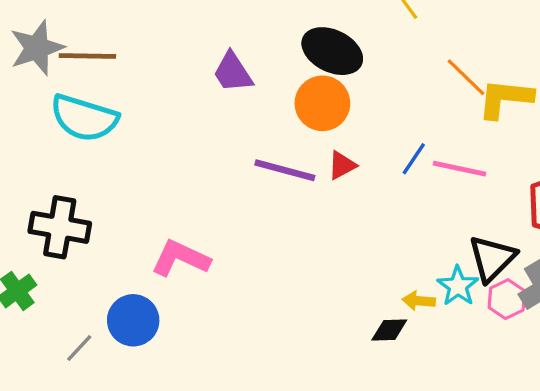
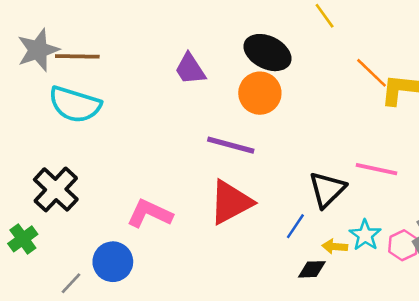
blue line: (414, 159) -> (295, 226), moved
red triangle: (342, 165) -> (231, 202), moved, size x2.0
pink line: (459, 169) -> (377, 169), moved
black cross: (60, 227) -> (56, 189), turned 33
black triangle: (492, 258) -> (327, 189), moved

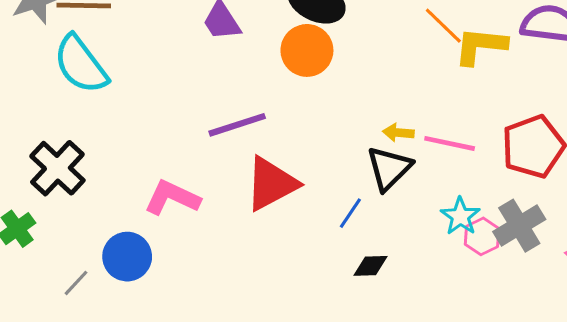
cyan semicircle: (75, 105) -> (81, 64), turned 36
purple line: (231, 145) -> (237, 125), moved, turned -33
cyan star: (365, 235) -> (460, 216), moved
yellow arrow: (335, 247) -> (398, 133), moved

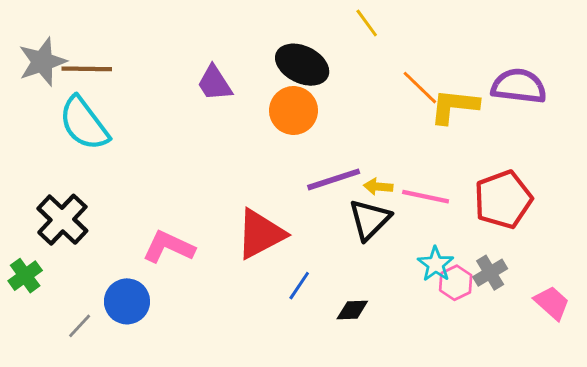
purple line: (237, 125) -> (334, 179), moved
blue line: (350, 213) -> (299, 286), moved
gray cross: (519, 226) -> (490, 273), size x0.7

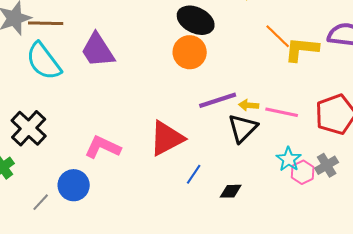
purple trapezoid: (215, 83) -> (98, 50), moved, size x1.4

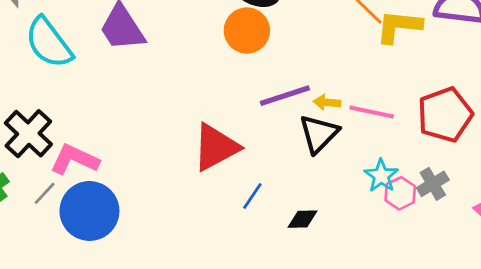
pink L-shape: (103, 147) -> (75, 159), moved
blue circle: (74, 185) -> (89, 211), size x1.4
gray line: (41, 202) -> (45, 193), moved

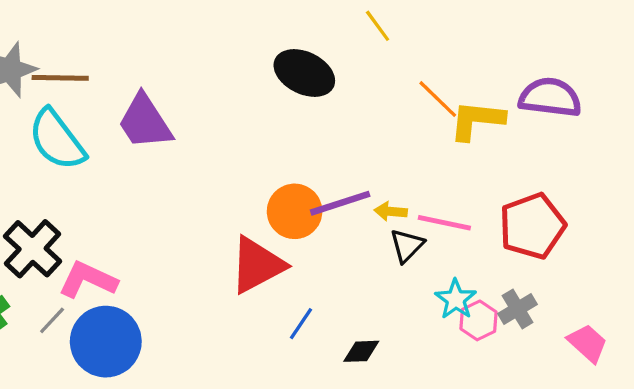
orange circle: (247, 30) -> (295, 211), moved
black triangle: (319, 134) -> (407, 246), moved, size x0.7

